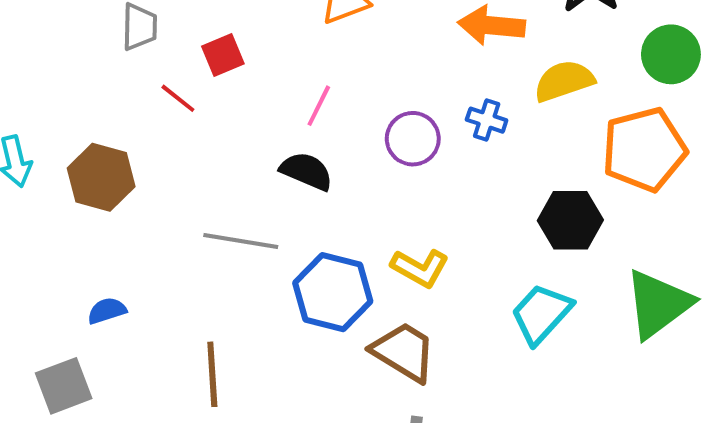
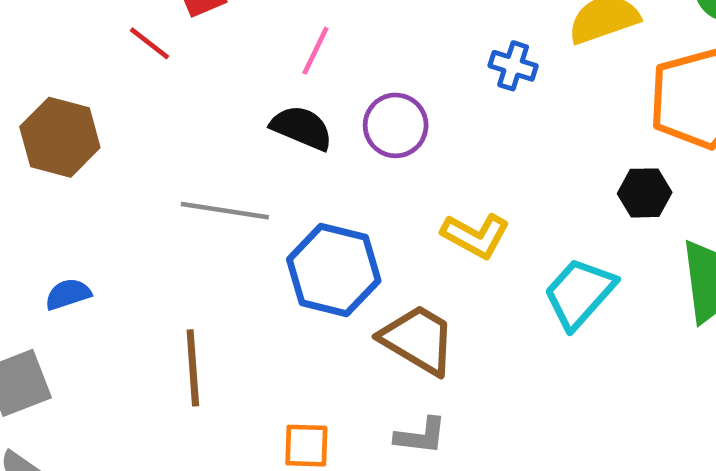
purple circle: (413, 139) -> (396, 125), moved
black hexagon: (570, 220) -> (645, 193), moved, size x0.7
yellow L-shape: (420, 268) -> (476, 236), moved

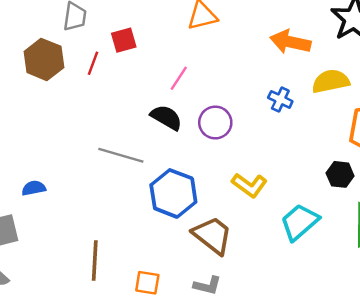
red line: (149, 43) -> (93, 63), turned 65
brown hexagon: (60, 137) -> (44, 59), moved
brown line: (193, 368) -> (95, 261), moved

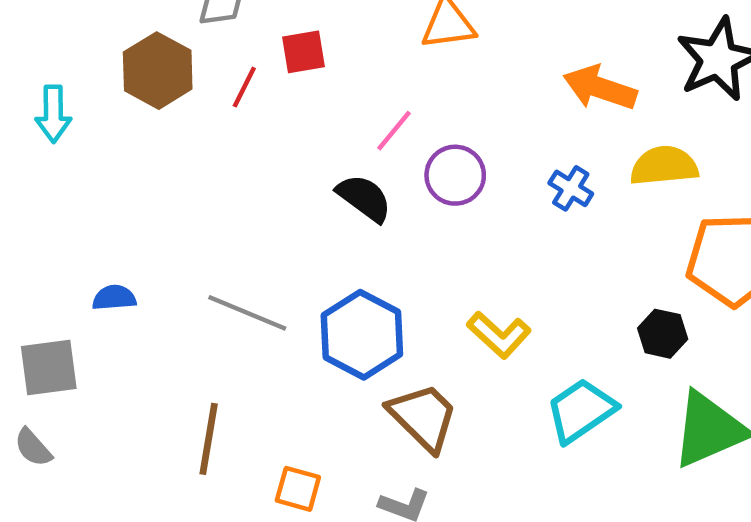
purple circle: (215, 123) -> (455, 175), moved
gray line: (121, 155) -> (247, 313), moved

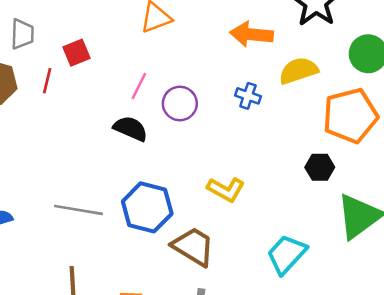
cyan trapezoid: (581, 411) -> (287, 254), moved

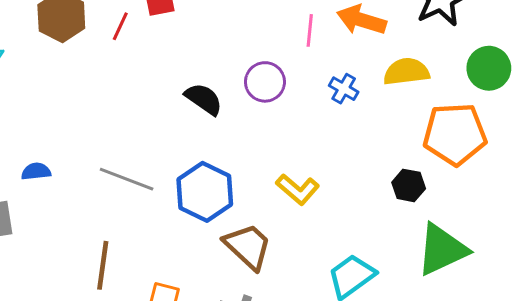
pink line: (139, 86) -> (310, 30), moved, turned -32

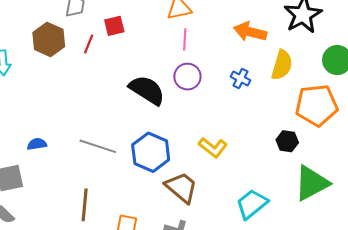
pink line: (310, 30) -> (185, 39), moved
yellow semicircle: (406, 72) -> (282, 65), turned 116
black semicircle: (204, 99) -> (147, 90), size x1.4

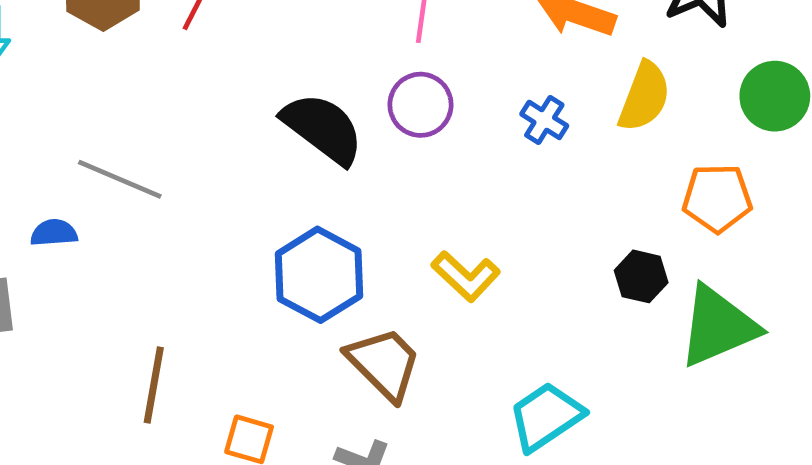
orange pentagon: (317, 105) -> (717, 198), size x0.7
gray line: (98, 146) -> (120, 179), moved
green triangle: (312, 183) -> (718, 326), moved

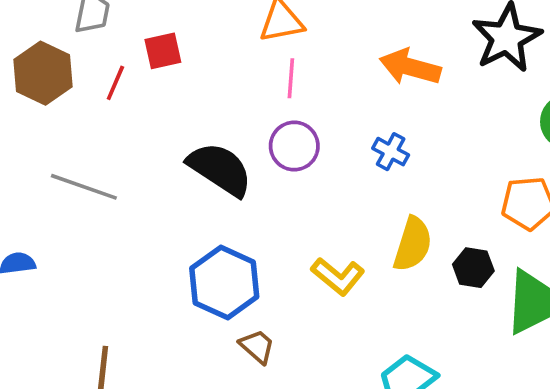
yellow semicircle: (644, 97) -> (413, 244), moved
gray line: (120, 179) -> (84, 187), moved
brown trapezoid: (384, 363) -> (257, 346), moved, size x0.6

